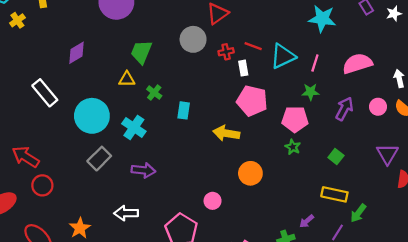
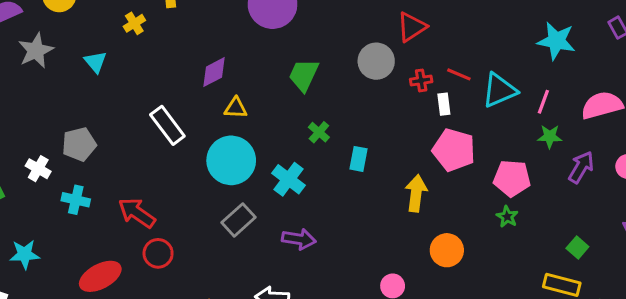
yellow triangle: (127, 79) -> (236, 108), moved
green star: (310, 92) -> (550, 136), moved
yellow arrow: (226, 133) -> (416, 193), turned 85
green square: (336, 156) -> (577, 247), moved

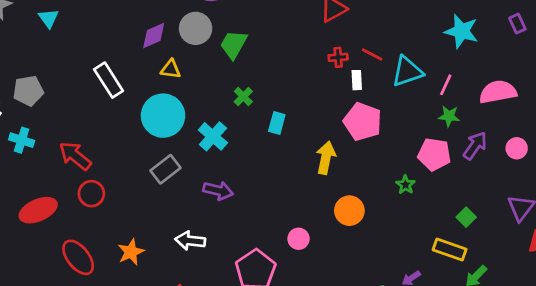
gray circle: (376, 61) -> (196, 28), moved
pink pentagon: (512, 178) -> (434, 154), moved

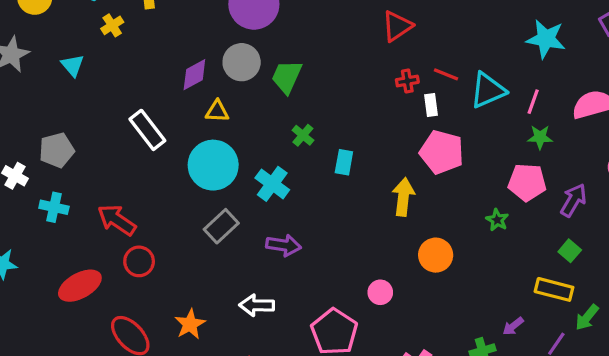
purple arrow: (475, 146) -> (573, 200), moved

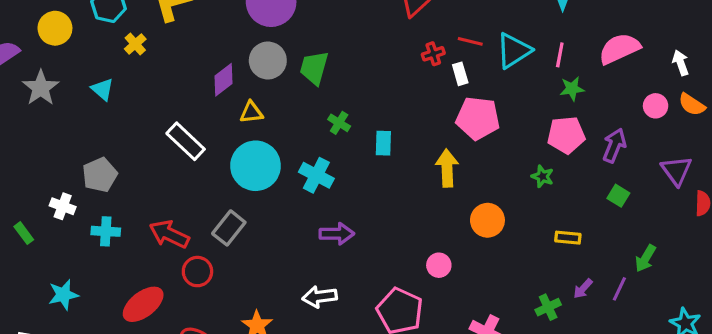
gray rectangle: (221, 226) -> (229, 228), moved
yellow rectangle: (554, 289) -> (568, 238), moved, size x0.7
purple arrow: (513, 326) -> (583, 289), moved

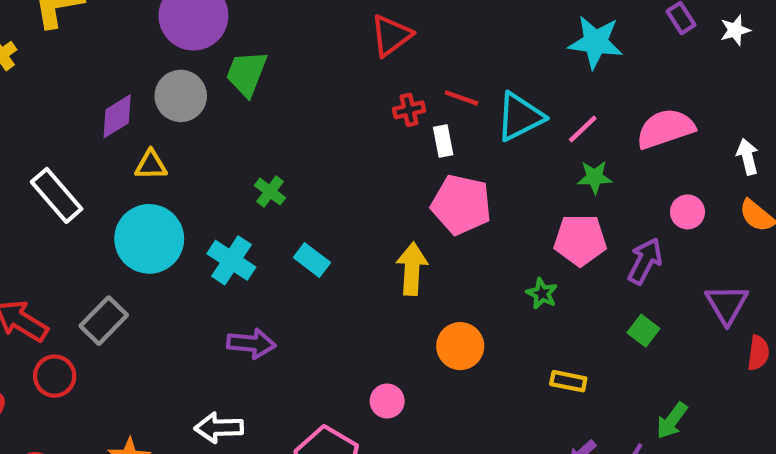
pink line: (560, 55) -> (583, 129), turned 30
green trapezoid: (314, 68) -> (247, 73), moved
pink circle: (656, 106) -> (687, 212), moved
cyan rectangle: (383, 143) -> (312, 260), moved, turned -60

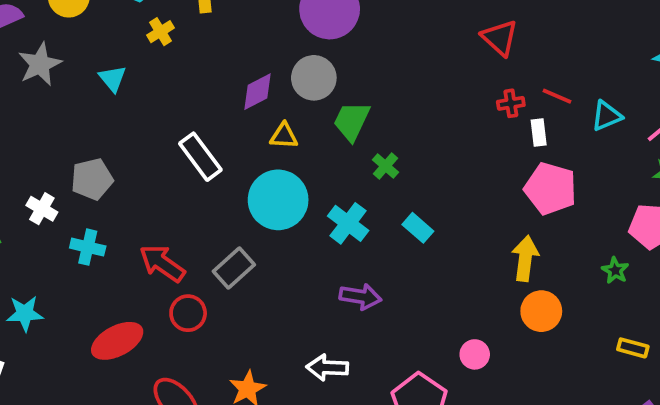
red triangle: (391, 35) -> (500, 38), turned -45
green trapezoid: (247, 73) -> (352, 121), moved
cyan triangle: (520, 117) -> (607, 116), size x0.7
yellow arrow: (412, 269) -> (525, 258), moved

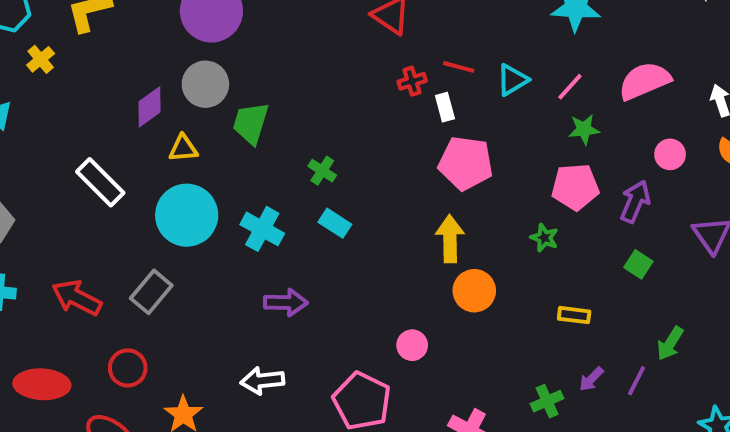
green cross: (386, 166) -> (322, 171), moved
red circle: (188, 313) -> (128, 368), moved
red ellipse: (117, 341) -> (42, 384), turned 39

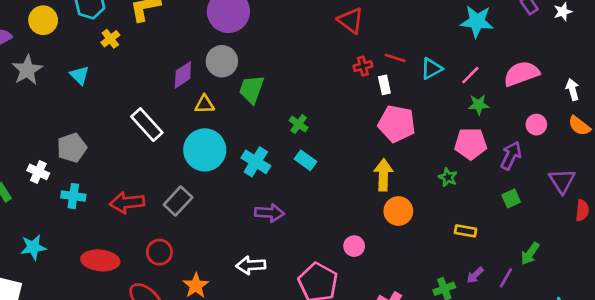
green square: (638, 264) -> (511, 199), turned 30
red arrow: (77, 298) -> (127, 203), turned -36

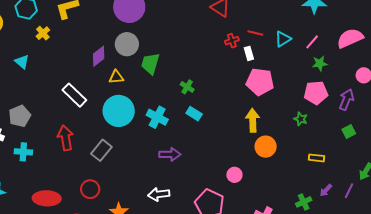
red arrow: (127, 203) -> (65, 138), moved, turned 90

